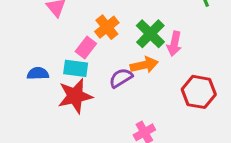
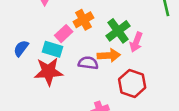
blue semicircle: (38, 73) -> (21, 48), turned -60
purple semicircle: (121, 78) -> (88, 63), turned 30
red hexagon: (199, 92) -> (132, 83), moved

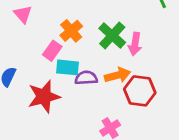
cyan rectangle: (53, 49) -> (67, 67), moved
orange arrow: (109, 55) -> (117, 75), moved

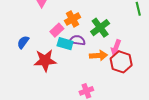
pink arrow: (135, 44) -> (116, 48), moved
purple semicircle: (86, 78) -> (77, 40), moved
red hexagon: (140, 91) -> (121, 62), moved

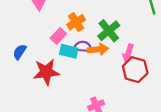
orange arrow: (98, 56) -> (98, 49), moved

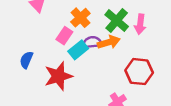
cyan rectangle: (69, 51) -> (78, 50), turned -42
pink arrow: (128, 53) -> (140, 24), moved
red hexagon: (135, 70) -> (139, 72), moved

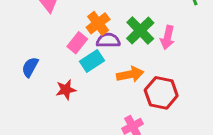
purple semicircle: (92, 42) -> (108, 40), moved
orange arrow: (109, 42) -> (130, 74), moved
red star: (58, 76) -> (66, 90), size x0.6

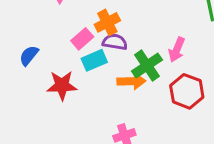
green cross: (140, 31) -> (147, 65), moved
red star: (66, 90) -> (62, 85), size x1.4
red hexagon: (161, 93) -> (187, 91), moved

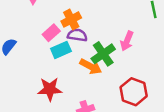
orange arrow: (131, 81) -> (91, 66), turned 30
red star: (62, 85) -> (50, 89), moved
red hexagon: (187, 91) -> (134, 92), moved

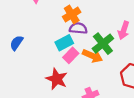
pink rectangle: (51, 33) -> (71, 55), moved
red star: (50, 89) -> (57, 79), turned 30

